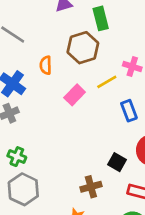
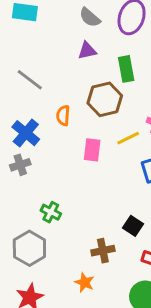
pink rectangle: (75, 95) -> (92, 150), turned -42
green cross: (17, 157) -> (51, 212), moved

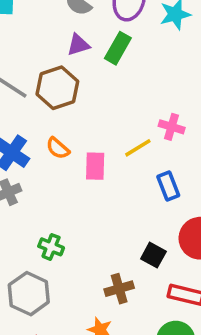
green rectangle: (126, 69) -> (118, 48), moved, turned 45
brown hexagon: (105, 99) -> (57, 88), moved
orange semicircle: (63, 116) -> (58, 148), moved, turned -48

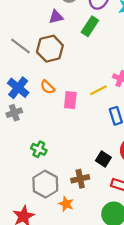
purple triangle: (78, 45) -> (56, 17), moved
gray hexagon: (29, 294) -> (45, 184), moved

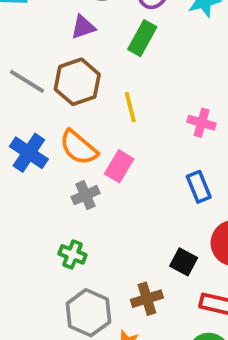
orange semicircle: (47, 87) -> (79, 147), size x1.5
yellow line: (98, 90) -> (130, 107), moved, turned -72
pink rectangle: (70, 100) -> (119, 166), turned 30
gray cross: (14, 113) -> (86, 195), moved

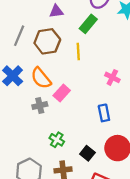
gray line: (27, 81) -> (19, 36), turned 70
yellow line: (130, 107) -> (78, 52), moved
green cross: (73, 254) -> (57, 140), moved

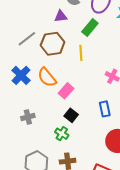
gray line: (19, 36) -> (27, 39), turned 30
gray cross: (40, 105) -> (28, 117), moved
black square: (87, 153) -> (71, 115), moved

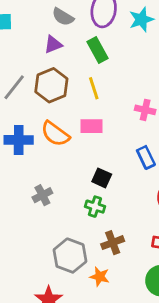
green rectangle: (90, 28) -> (97, 50), turned -54
blue cross: (21, 75) -> (19, 140), turned -30
pink rectangle: (66, 91) -> (92, 126), moved, turned 63

